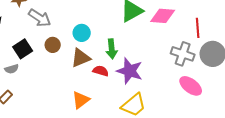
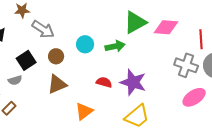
green arrow: (112, 49) -> (115, 46), moved, turned -96
brown triangle: (81, 58) -> (57, 84), moved
pink ellipse: (191, 86) -> (194, 97), turned -70

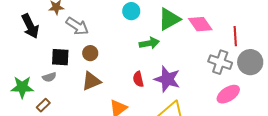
pink diamond: (166, 27) -> (200, 24), turned 50
cyan circle: (85, 44) -> (131, 11), moved
black square: (26, 60) -> (60, 57), turned 36
red semicircle: (104, 82) -> (138, 79), turned -119

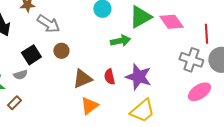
black square: (60, 57) -> (31, 55), turned -36
brown triangle: (91, 81) -> (82, 79), moved

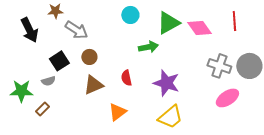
red line: (206, 34) -> (234, 21), moved
red semicircle: (109, 77) -> (126, 78), moved
brown triangle: (82, 79) -> (93, 85), moved

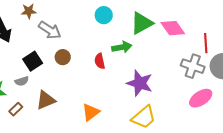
red line: (234, 21) -> (206, 43), moved
red semicircle: (126, 78) -> (100, 61), moved
brown triangle: (93, 85) -> (46, 100), moved

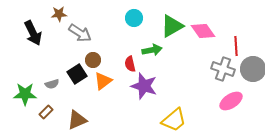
black square: (33, 61) -> (77, 74), moved
purple star: (140, 83) -> (144, 86), moved
brown triangle: (46, 100) -> (77, 120), moved
orange triangle: (91, 112) -> (103, 81), moved

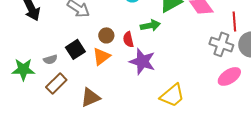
brown circle: (93, 60) -> (106, 35), moved
brown rectangle: (46, 112) -> (56, 83), moved, size x1.5
brown triangle: (77, 120) -> (90, 97), moved

